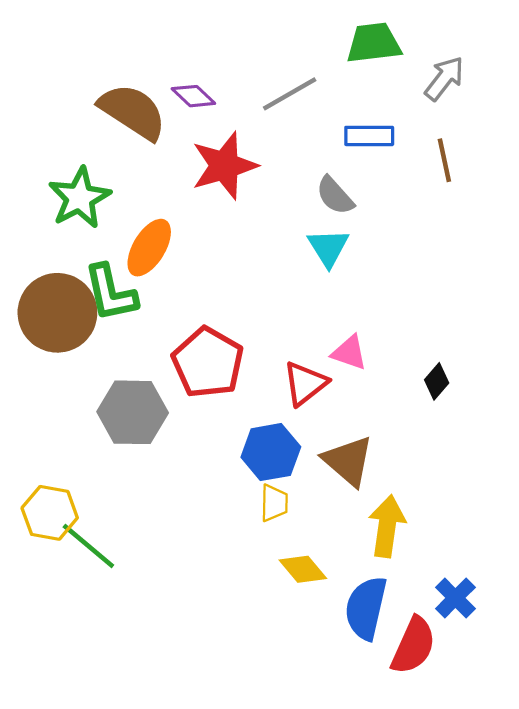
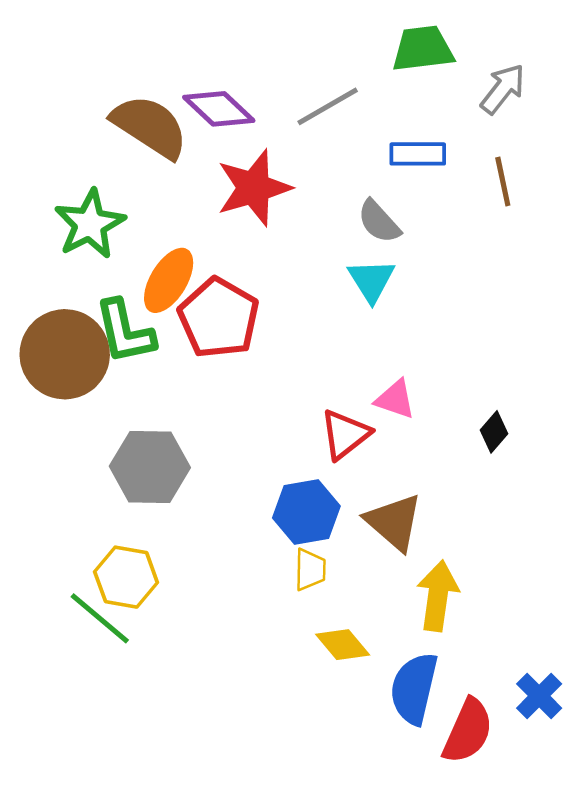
purple diamond: (193, 96) -> (219, 109), size x1.4
red pentagon: (208, 363) -> (219, 318), moved
yellow hexagon: (50, 513) -> (126, 577), moved
blue cross: (455, 598) -> (539, 696), moved

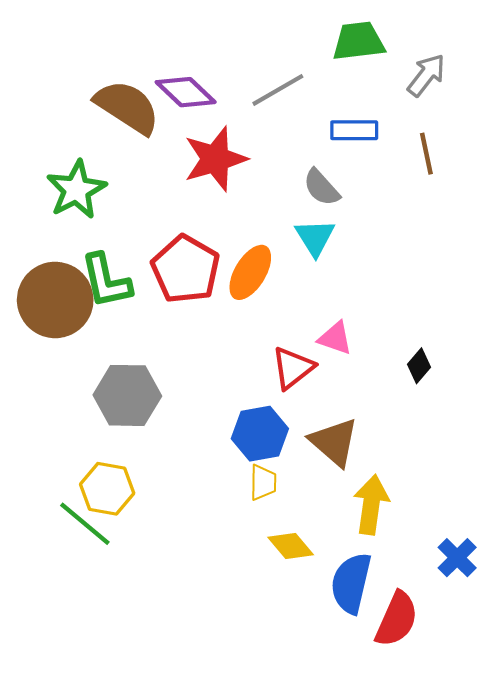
orange ellipse: (169, 280) -> (250, 272), moved
blue cross: (539, 696) -> (457, 558), moved

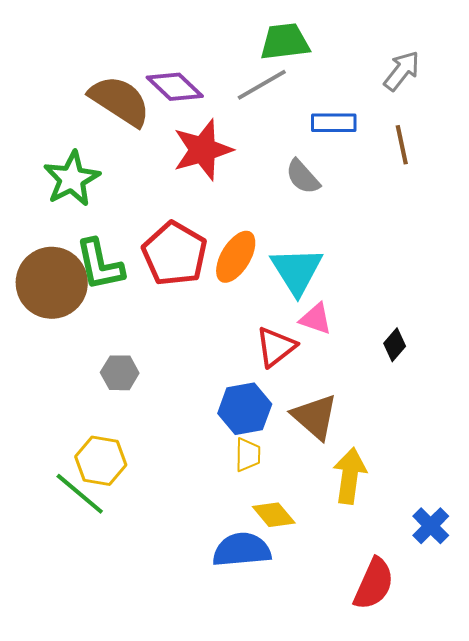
green trapezoid: (358, 41) -> (285, 42), moved
cyan triangle: (315, 237) -> (297, 271), moved, size x1.4
gray hexagon: (127, 395) -> (120, 373), size x0.6
blue semicircle: (351, 583) -> (242, 550), moved, turned 72

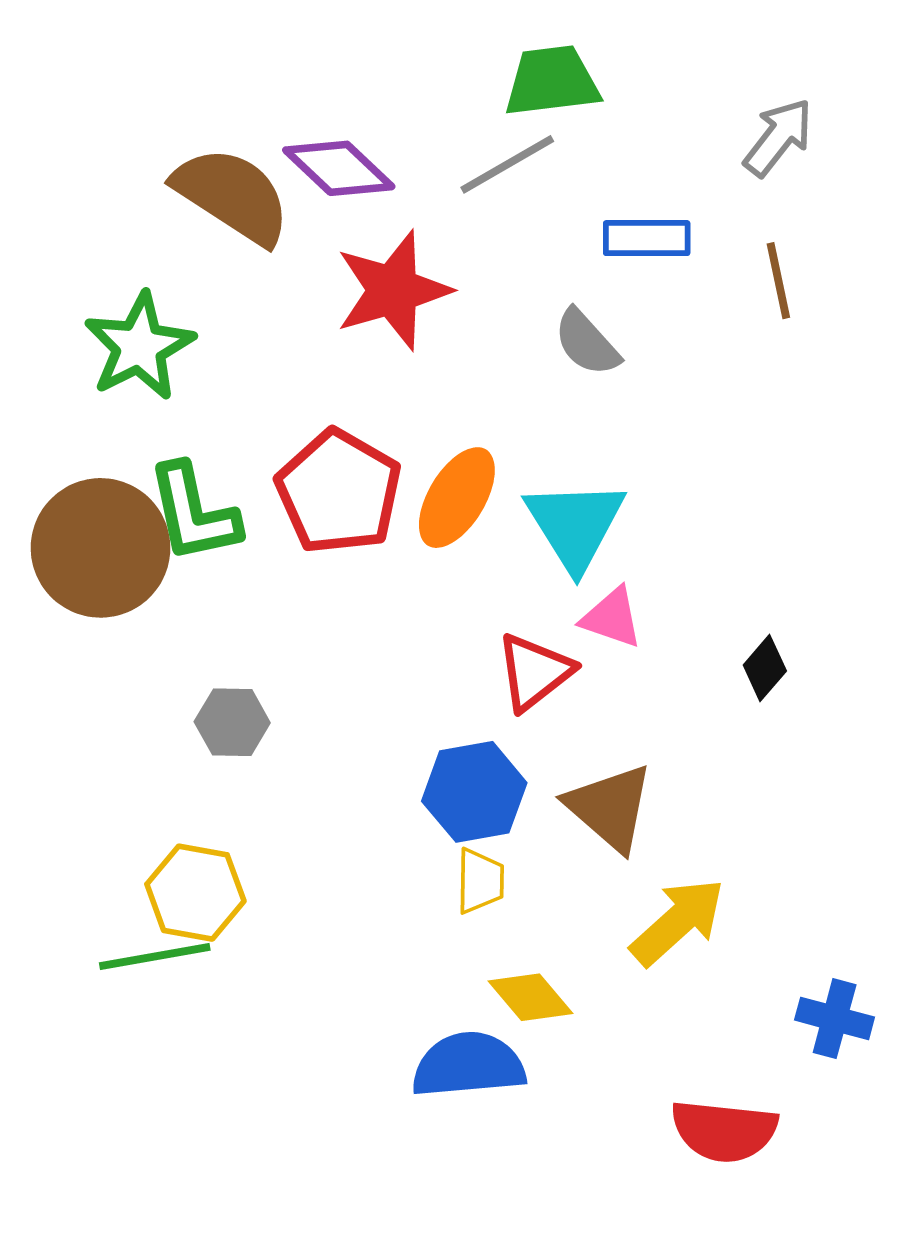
yellow arrow: (350, 476) -> (678, 922), turned 40
green line: (80, 494) -> (155, 957), turned -50
blue cross: (431, 526) -> (835, 1019), turned -30
red semicircle: (374, 584) -> (724, 1131), turned 72

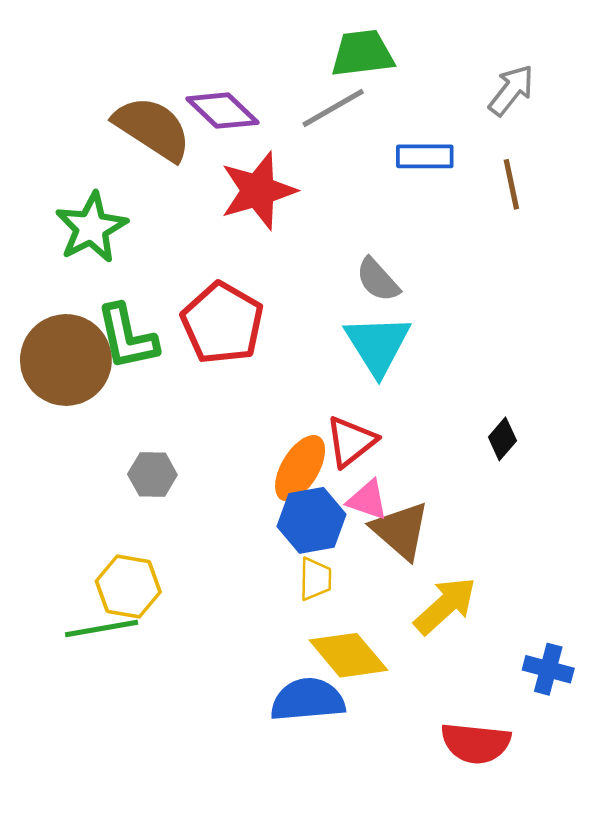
gray semicircle: (587, 343) -> (378, 280), moved
orange ellipse: (457, 498) -> (300, 468), moved
pink triangle: (612, 618) -> (368, 500), moved
yellow diamond: (530, 997) -> (348, 655), size x1.4

